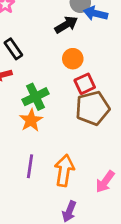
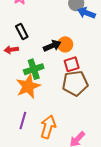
black arrow: (66, 25) -> (52, 46), moved
orange star: (31, 120) -> (28, 86), size x1.4

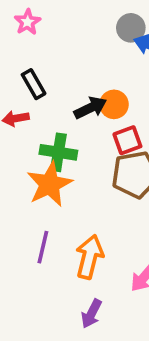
green cross: (34, 69) -> (58, 152), turned 30

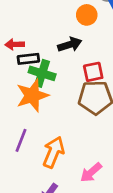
black rectangle: (34, 84) -> (28, 59), moved, turned -75
orange circle: (114, 104) -> (87, 15), moved

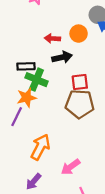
red arrow: (15, 44) -> (52, 38), moved
orange star: (32, 95) -> (27, 98), size x0.7
purple line: (21, 140) -> (17, 117), moved

